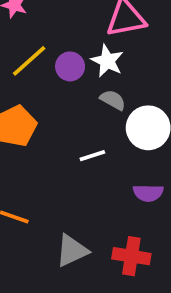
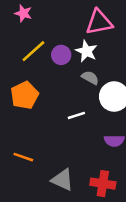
gray triangle: (72, 251) -> (62, 180), turned 50

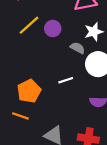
white star: (86, 51) -> (94, 32), moved, turned 30
orange pentagon: (25, 95) -> (29, 91), moved

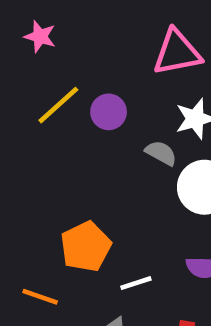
white line: (66, 80) -> (136, 283), moved
orange pentagon: (29, 91) -> (86, 247), moved

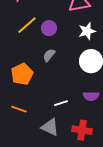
gray semicircle: (161, 153) -> (49, 55), moved, turned -80
orange pentagon: (86, 247) -> (22, 74), moved

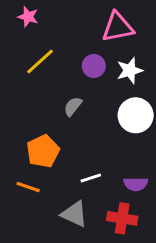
purple circle: (49, 28) -> (94, 66), moved
orange pentagon: (22, 74) -> (43, 151), moved
purple semicircle: (91, 96) -> (136, 184), moved

